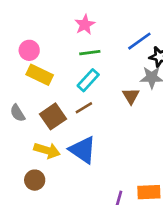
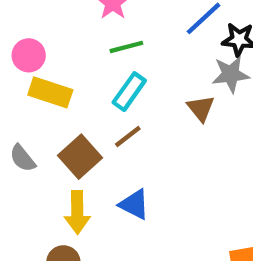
yellow arrow: (47, 150) -> (77, 212), turned 80
blue triangle: (83, 150) -> (134, 204), size x0.7

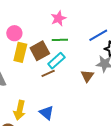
yellow rectangle: (50, 92) -> (20, 52), turned 72
brown line: (128, 136) -> (48, 73), moved
brown square: (80, 157) -> (40, 51), moved

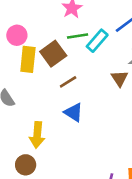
cyan rectangle: (56, 61) -> (97, 41), moved
blue triangle: (47, 113) -> (74, 112), moved

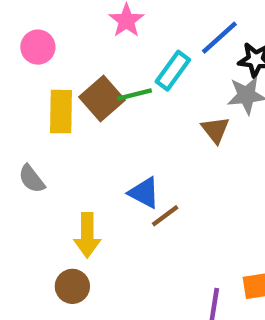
pink circle: (17, 35) -> (38, 47), moved
green line: (78, 36) -> (135, 95), moved
brown line: (68, 82) -> (165, 216), moved

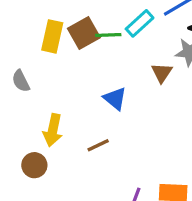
blue triangle: (144, 193) -> (115, 99), moved
brown line: (165, 216) -> (98, 145), moved

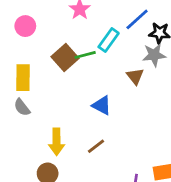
yellow rectangle: (52, 36) -> (23, 78), moved

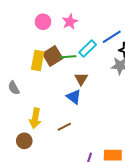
pink circle: (25, 26) -> (43, 22), moved
brown triangle: (135, 76) -> (81, 79), moved
yellow rectangle: (23, 78) -> (38, 61), moved

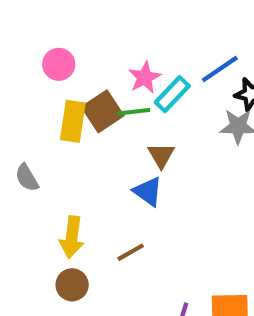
pink circle: (43, 22) -> (59, 64), moved
pink star: (70, 22) -> (145, 77), moved
brown circle: (24, 141) -> (72, 285), moved

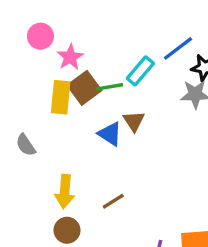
pink circle: (59, 64) -> (40, 36), moved
pink star: (145, 77) -> (70, 57), moved
blue triangle: (148, 192) -> (110, 134), moved

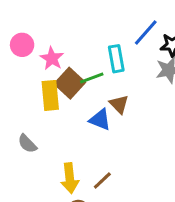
cyan rectangle: (140, 71) -> (116, 59), turned -40
brown line: (113, 201) -> (102, 181), moved

